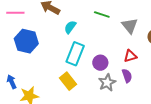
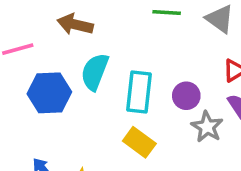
cyan semicircle: (70, 27) -> (95, 72), moved, size x1.5

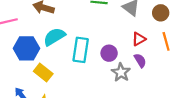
cyan semicircle: (95, 72) -> (54, 37), turned 35
yellow rectangle: (139, 142) -> (43, 72), moved

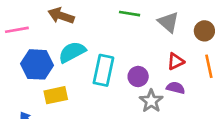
purple semicircle: (140, 60) -> (176, 88), turned -48
yellow rectangle: (43, 72) -> (56, 95), turned -54

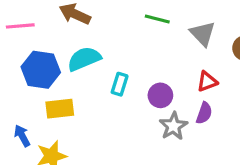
cyan rectangle: (103, 70) -> (120, 84), size x0.6
purple semicircle: (176, 88) -> (204, 113), turned 90

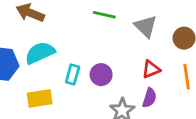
purple circle: (160, 95) -> (101, 75), moved
yellow rectangle: (60, 109) -> (40, 98), moved

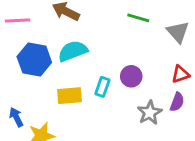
cyan rectangle: (73, 74) -> (102, 87), moved

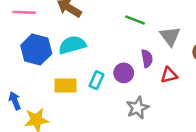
purple semicircle: (177, 102) -> (147, 58), moved, turned -36

